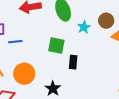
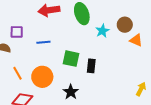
blue line: (15, 42) -> (43, 42), moved
green square: (56, 45) -> (71, 59), moved

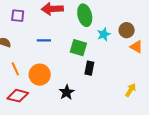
purple square: (17, 32) -> (18, 16), moved
green square: (71, 59) -> (78, 48), moved
yellow arrow: (141, 89) -> (131, 90), moved

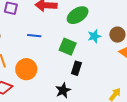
green ellipse: (85, 15) -> (78, 15), turned 65
black star: (67, 92) -> (63, 90), moved

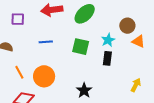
cyan star: (94, 36) -> (108, 40), moved
black rectangle: (76, 68) -> (107, 58), moved

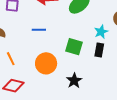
green square: (81, 47) -> (74, 47), moved
orange circle: (44, 76) -> (46, 63), moved

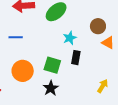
cyan star: (101, 32) -> (70, 38), moved
green square: (74, 47) -> (52, 65), moved

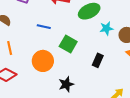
cyan star: (70, 38) -> (106, 28), moved
green square: (52, 65) -> (68, 44), moved

